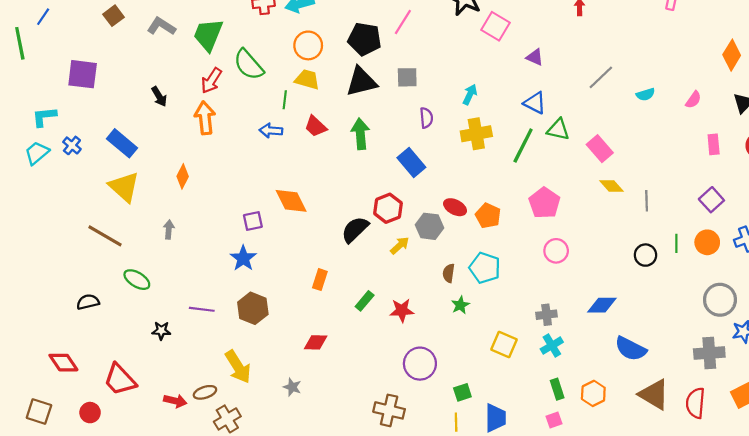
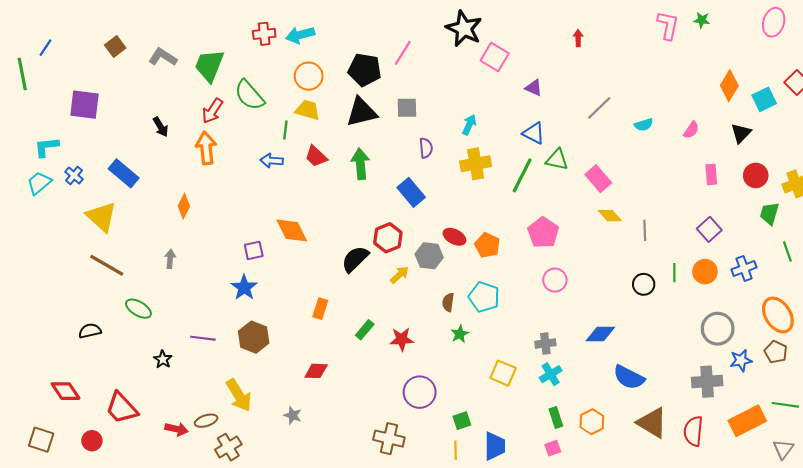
yellow triangle: (124, 187) -> (101, 217), moved
black star: (161, 331) -> (163, 359), turned 30

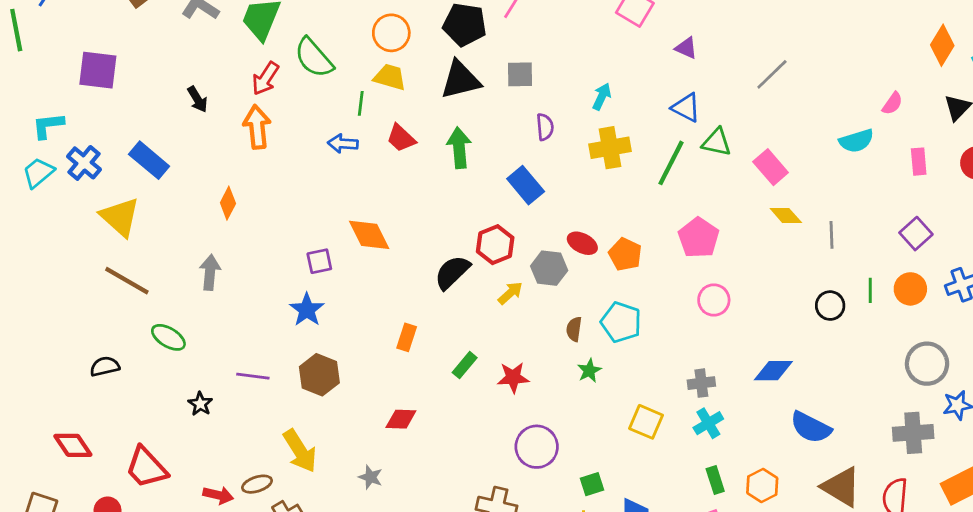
cyan semicircle: (644, 125) -> (856, 141), moved, size x1.4
blue cross: (74, 175) -> (84, 163), size x1.4
gray arrow: (170, 259) -> (210, 272), size x1.4

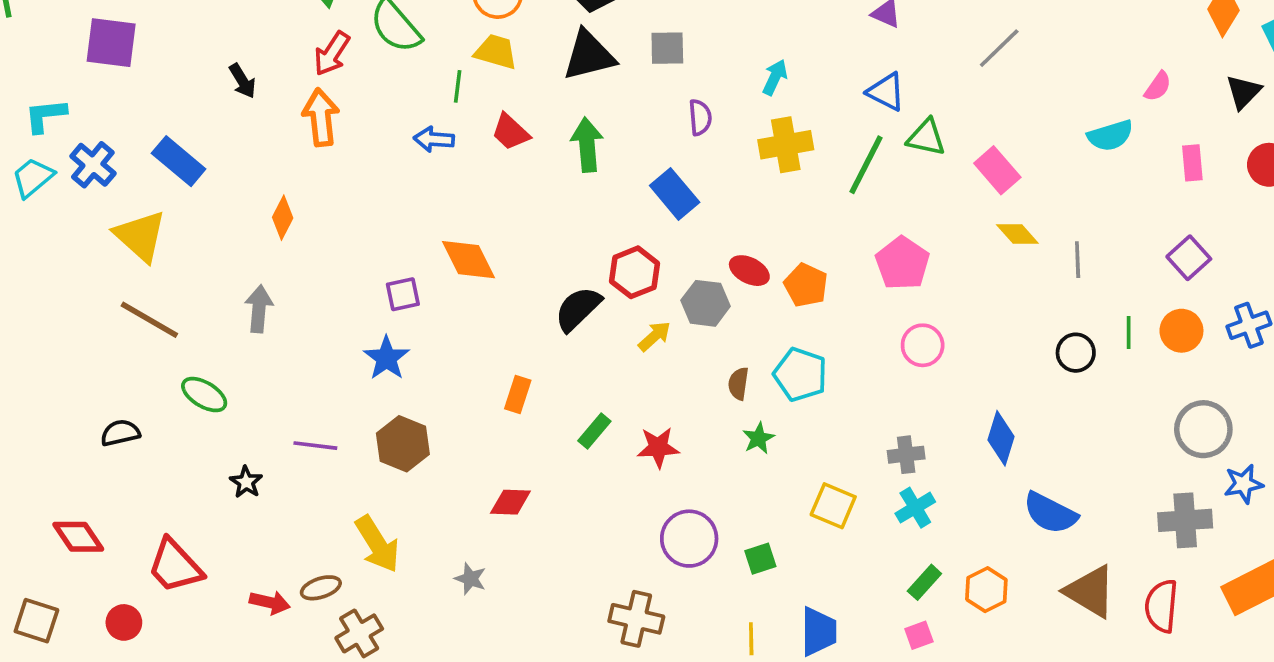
blue diamond: (773, 371) -> (1001, 438), turned -72
green rectangle: (715, 480) -> (924, 582), turned 60
green square: (592, 484) -> (760, 559), moved

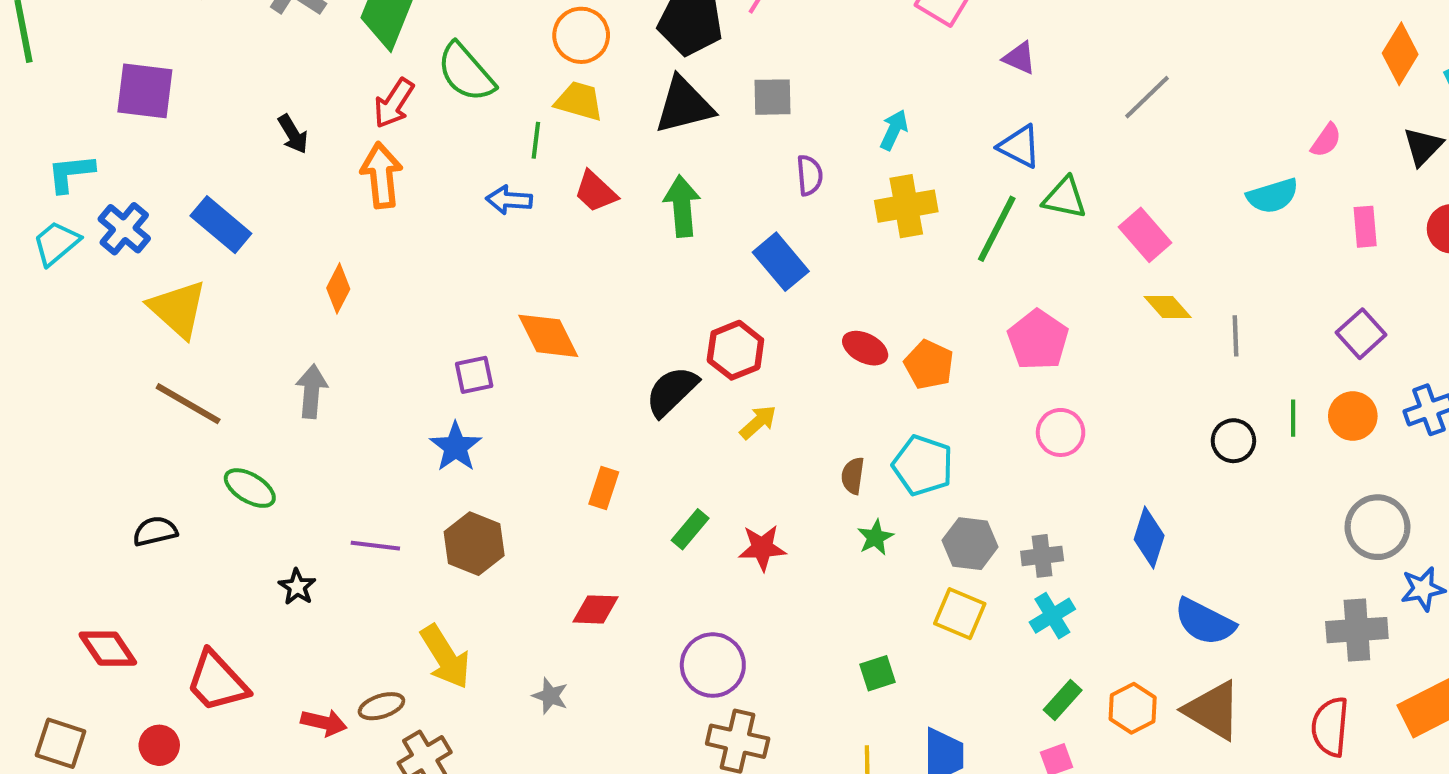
gray hexagon: (706, 303) -> (970, 544), moved
purple circle: (689, 539) -> (713, 665), moved
brown triangle: (1090, 591) -> (1213, 710), moved

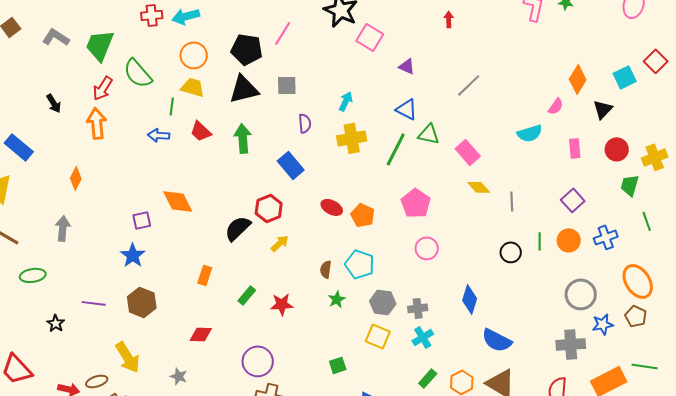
orange diamond: (1400, 54) -> (578, 79), moved
green ellipse: (250, 488) -> (33, 275), turned -40

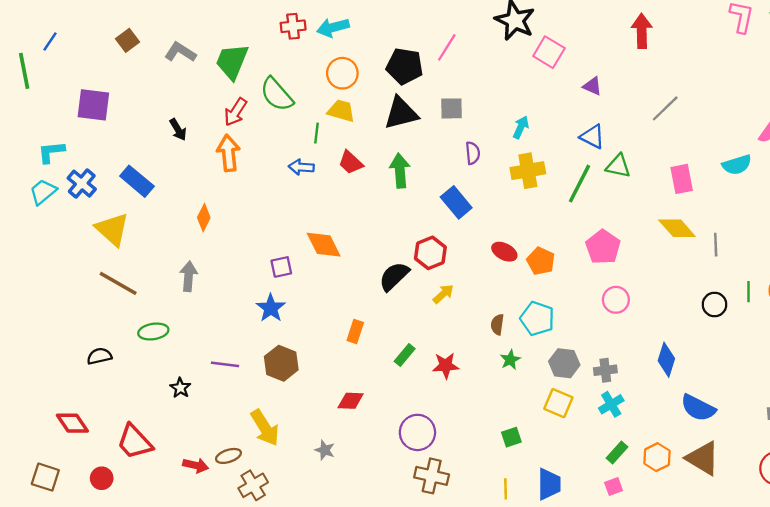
red arrow: (449, 19) -> (642, 31), size x1.8
pink rectangle: (468, 152) -> (682, 179), moved, turned 30
yellow diamond: (479, 187) -> (677, 228), size x1.4

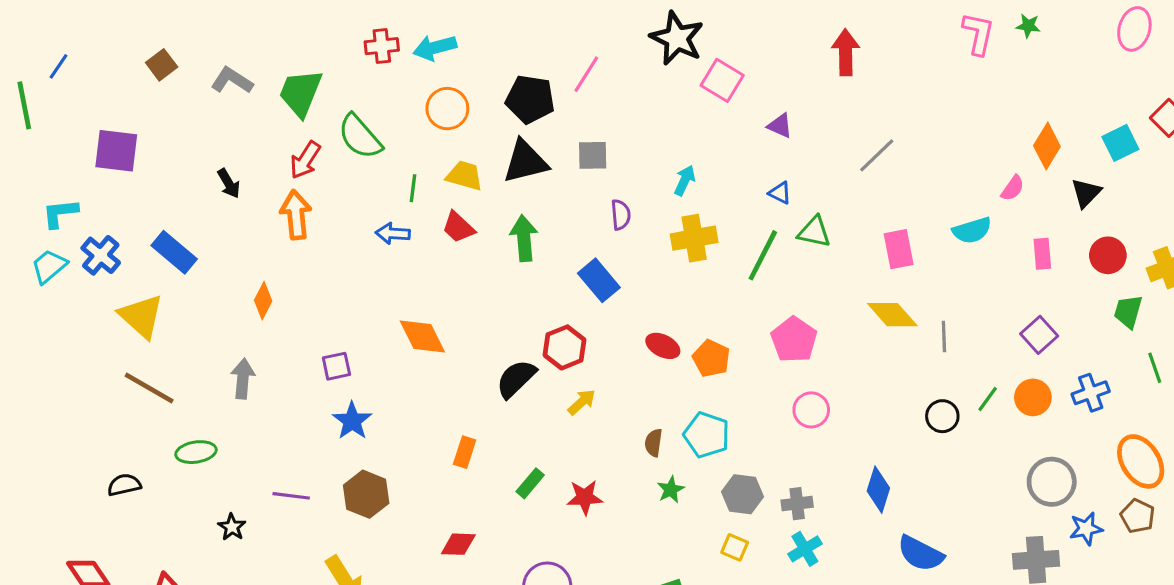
yellow trapezoid: (341, 111) -> (465, 176), moved
blue triangle: (592, 137) -> (780, 193), size x0.7
purple square: (281, 267) -> (336, 366), moved
green line: (749, 292) -> (988, 399), turned 36
yellow square: (558, 403) -> (735, 547), size x0.7

